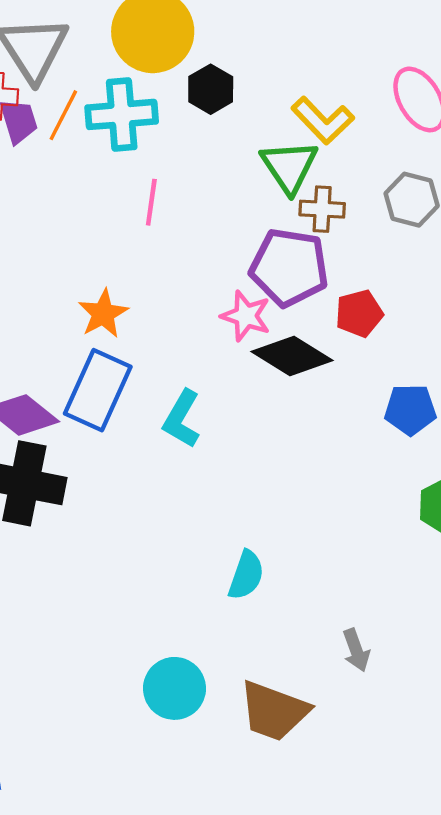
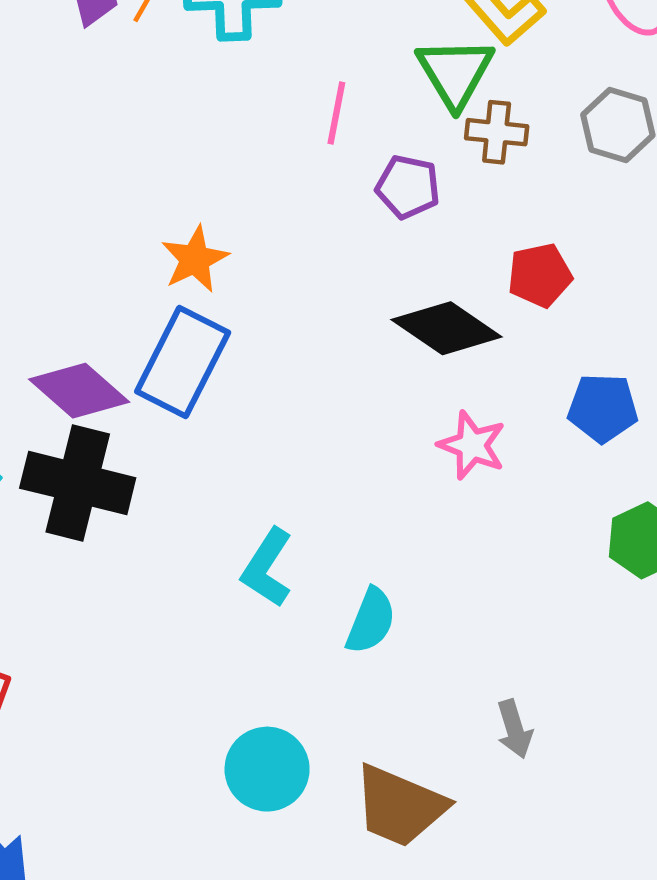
pink line: (151, 202) -> (336, 113), moved
purple pentagon: (289, 267) -> (408, 187), moved, size x0.6
pink star: (246, 316) -> (472, 445), moved
cyan L-shape: (182, 419) -> (267, 568), moved

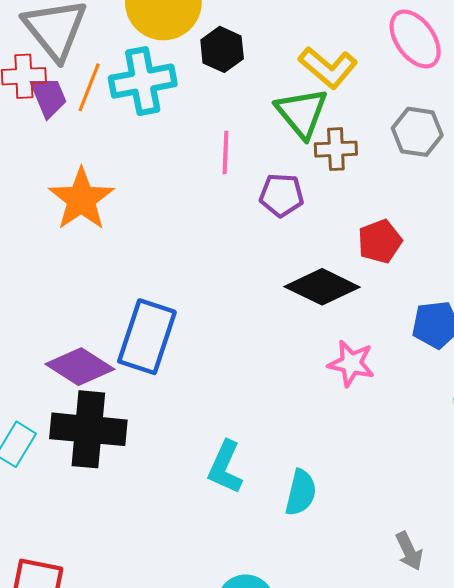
orange star: (195, 259) -> (81, 199), moved, size x1.4

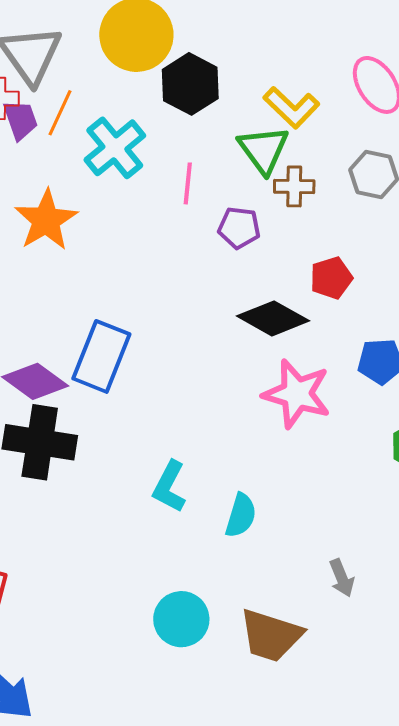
black hexagon: (222, 49) -> (190, 84), size x1.4
cyan cross: (143, 81) -> (115, 148), moved, turned -32
pink star: (351, 363) -> (297, 394), size x1.5

